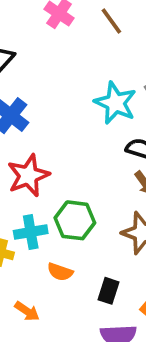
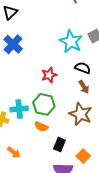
red star: (28, 175) -> (49, 75), moved, size x0.7
orange semicircle: (60, 272) -> (41, 127), moved

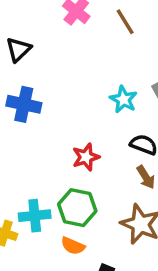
cyan star: (71, 42) -> (123, 99), size x0.7
blue cross: (13, 44) -> (24, 104), turned -30

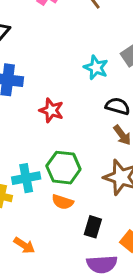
red star: (86, 157) -> (51, 110), moved, turned -30

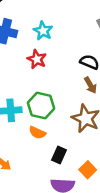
cyan star: (96, 68) -> (43, 31), moved

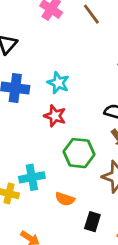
green hexagon: (41, 106) -> (79, 153), moved

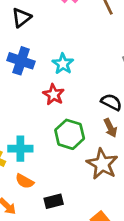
orange semicircle: (65, 199) -> (25, 181), moved
black rectangle: (92, 222) -> (54, 201), moved, turned 48

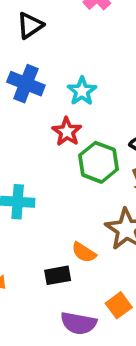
green hexagon: (70, 134) -> (98, 162), moved
orange semicircle: (25, 181) -> (84, 252), moved

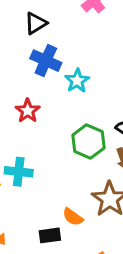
blue cross: (26, 84) -> (46, 61), moved
red star: (67, 132) -> (28, 111), moved

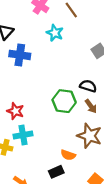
cyan star: (77, 81) -> (55, 33), moved
red star: (28, 111) -> (15, 111), moved

